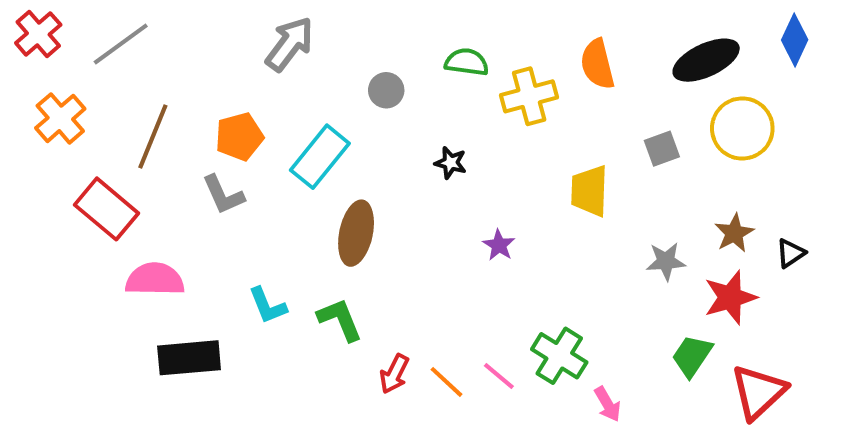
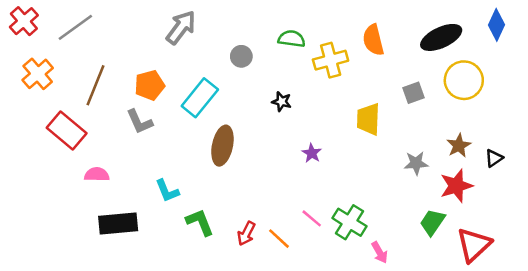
pink semicircle: (155, 279) -> (97, 174), size x0.7
green L-shape: (340, 320) -> (200, 222), moved
pink line: (499, 376) -> (312, 218), moved

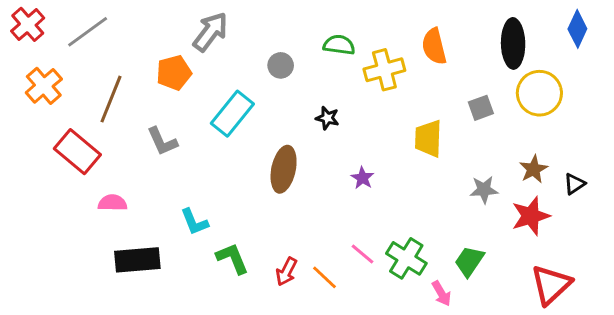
black ellipse: (441, 37) -> (513, 43), turned -66
orange pentagon: (150, 85) -> (174, 73), moved
brown ellipse: (222, 146) -> (284, 169), moved
green trapezoid: (432, 222) -> (469, 261), moved

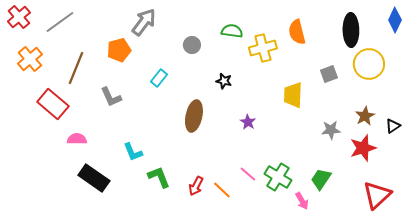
cyan rectangle: (232, 114) -> (159, 78), size x0.6
black rectangle: (137, 260) -> (94, 178), turned 40

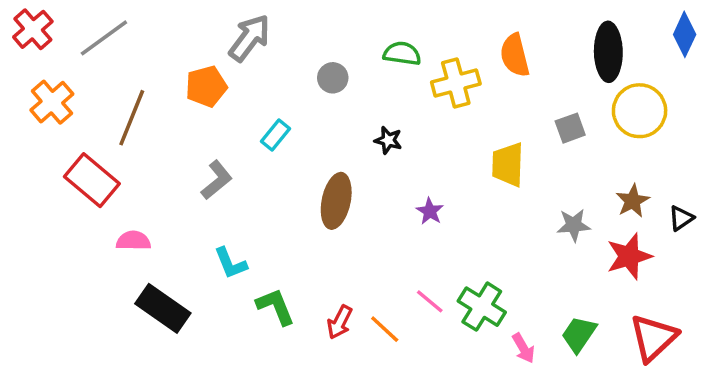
gray L-shape: (111, 97) -> (217, 180), moved, turned -105
green trapezoid: (321, 179) -> (579, 334), moved

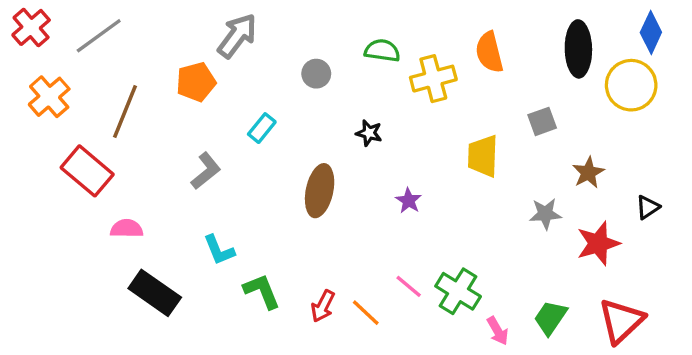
yellow circle: (640, 111) -> (631, 85), moved
brown star: (633, 201) -> (588, 173), moved

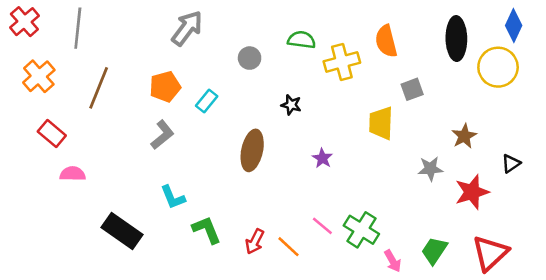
gray line: (99, 36) -> (78, 28), turned -48
orange pentagon: (196, 82) -> (165, 87), moved
gray square: (542, 121) -> (412, 89), moved
red rectangle: (87, 171) -> (52, 133), moved, size x0.7
pink semicircle: (127, 229) -> (73, 174), moved

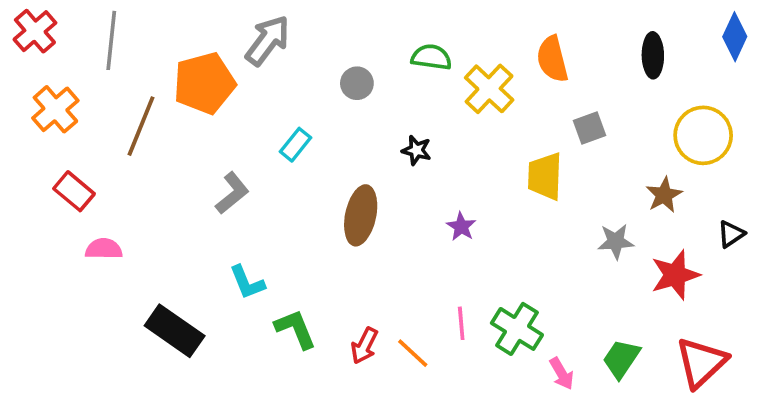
black ellipse: (456, 39) -> (653, 55), size x0.7
yellow cross: (342, 62) -> (489, 89), turned -32
yellow circle: (498, 67) -> (703, 135), moved
orange pentagon: (165, 87) -> (204, 83), moved, size x1.4
pink line: (322, 226) -> (461, 323), turned 45

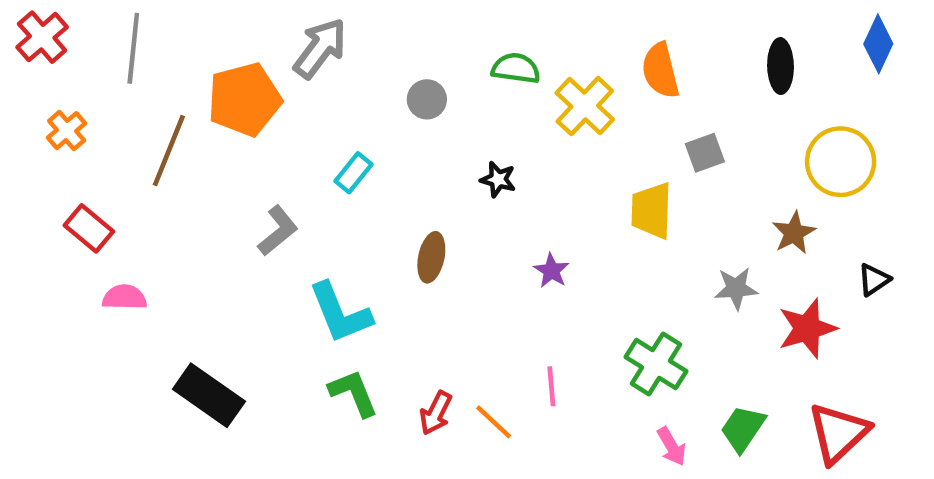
orange cross: (55, 109) -> (67, 131), size x0.7
brown ellipse: (361, 215) -> (431, 257), size x0.7
cyan L-shape: (247, 282) -> (340, 313), moved, size x1.5
green cross: (517, 329) -> (656, 364), moved

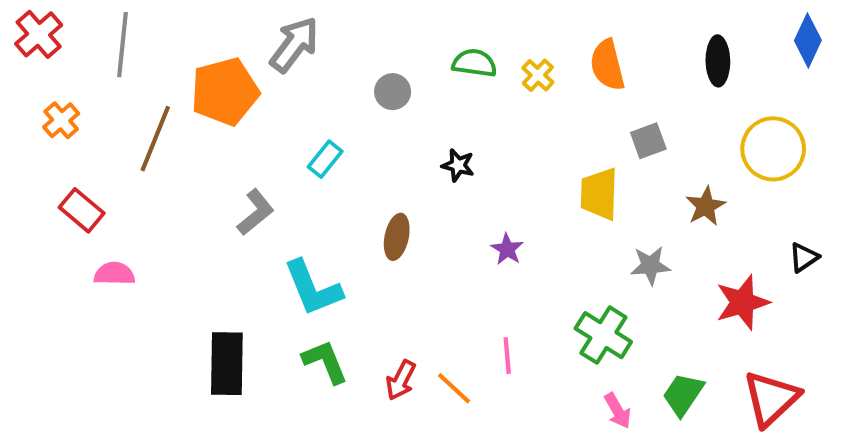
yellow cross: (585, 106) -> (538, 75), moved, size x0.6
brown star: (794, 233) -> (706, 206), moved
gray star: (736, 288) -> (650, 266), moved
black rectangle: (209, 395) -> (227, 364), moved, turned 56

